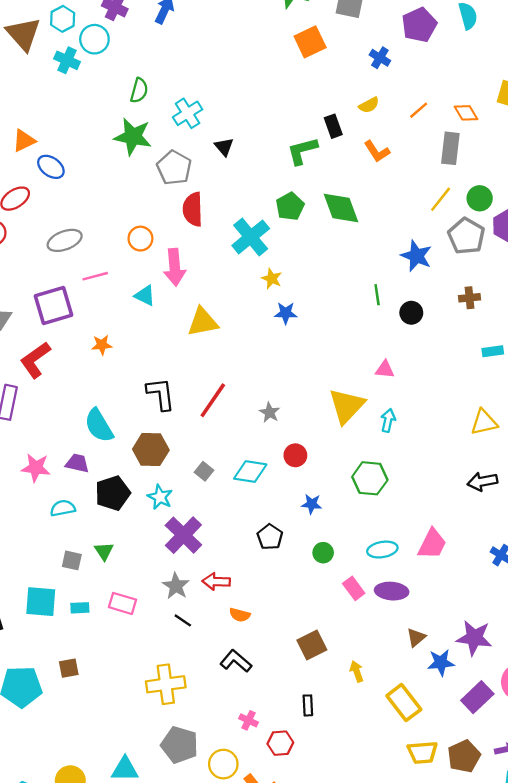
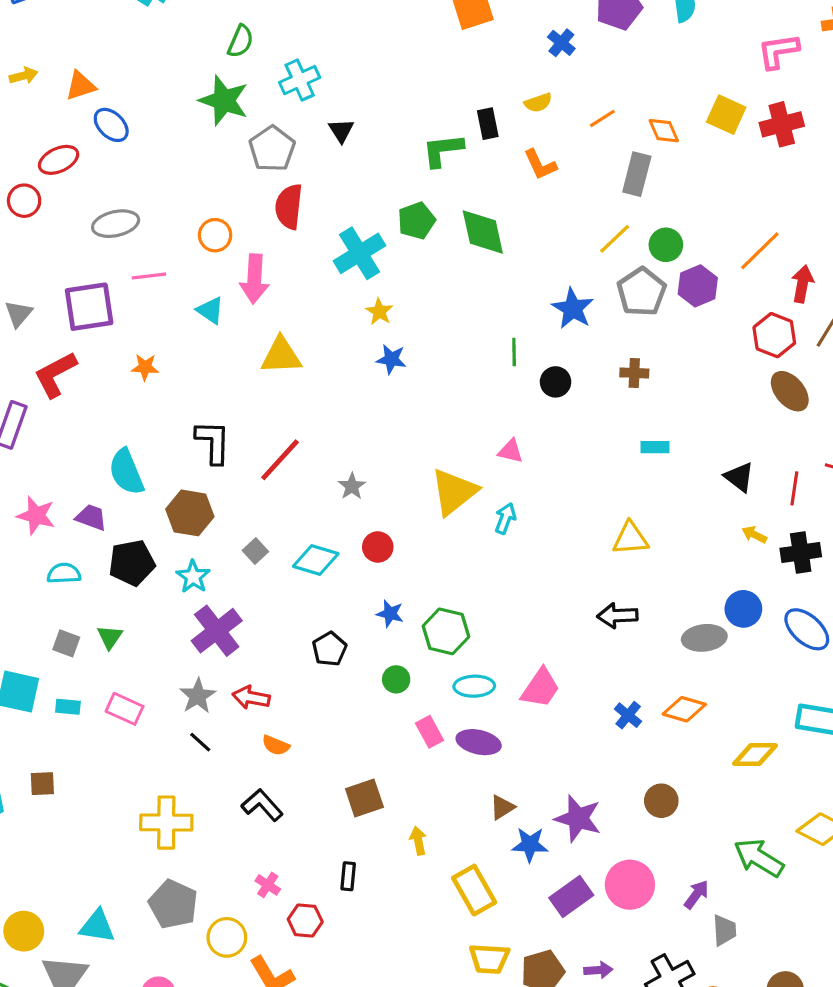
green hexagon: (370, 478) -> (446, 631), moved

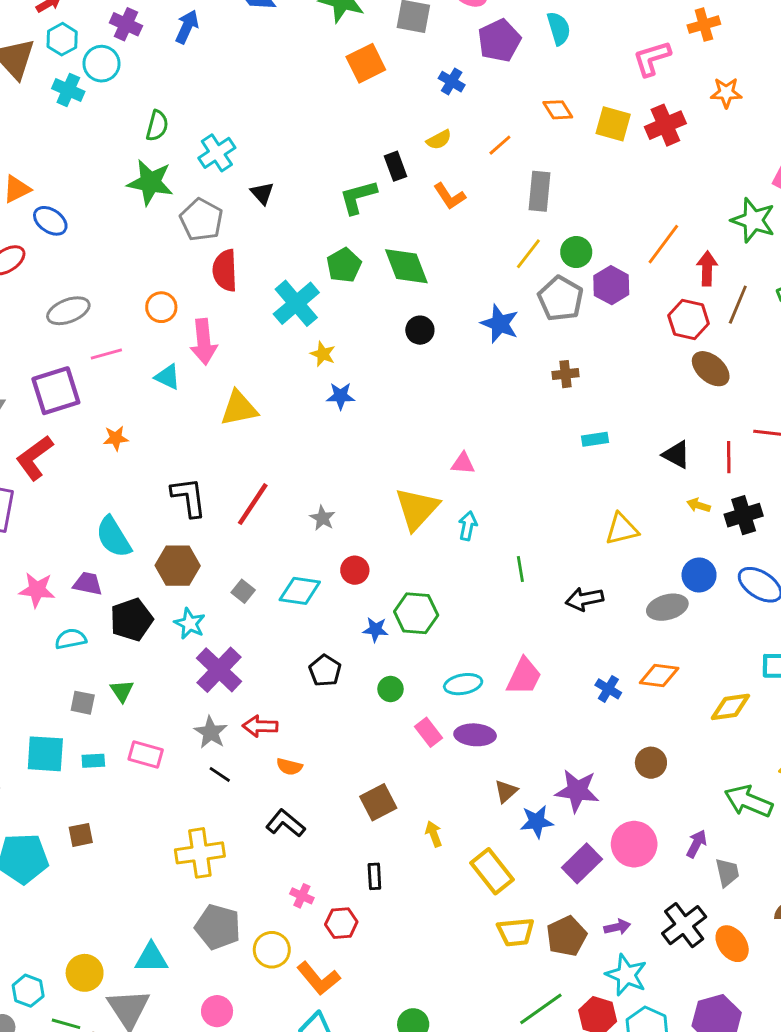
orange diamond: (664, 131) -> (558, 110), moved
green line: (514, 352) -> (520, 569), moved
black circle: (556, 382) -> (420, 330), moved
yellow triangle: (630, 538) -> (622, 529), moved
green hexagon: (446, 631) -> (416, 613), moved

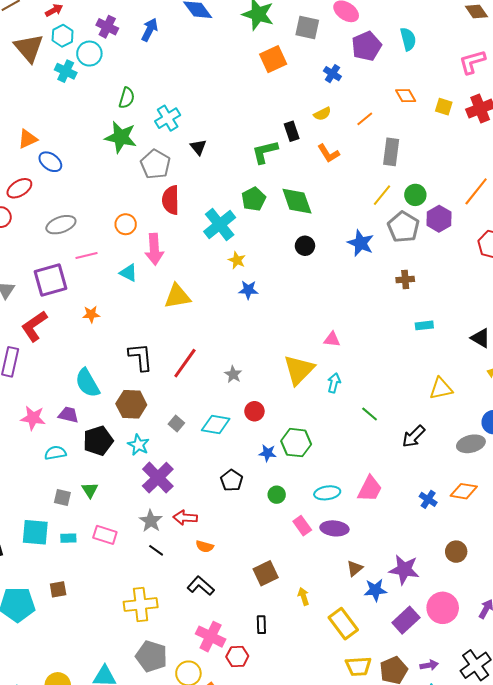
yellow square: (613, 124) -> (444, 107), size x0.7
green line: (520, 569) -> (370, 414), turned -42
black arrow: (584, 599) -> (413, 436), turned -35
pink cross: (302, 896) -> (211, 637), size x1.8

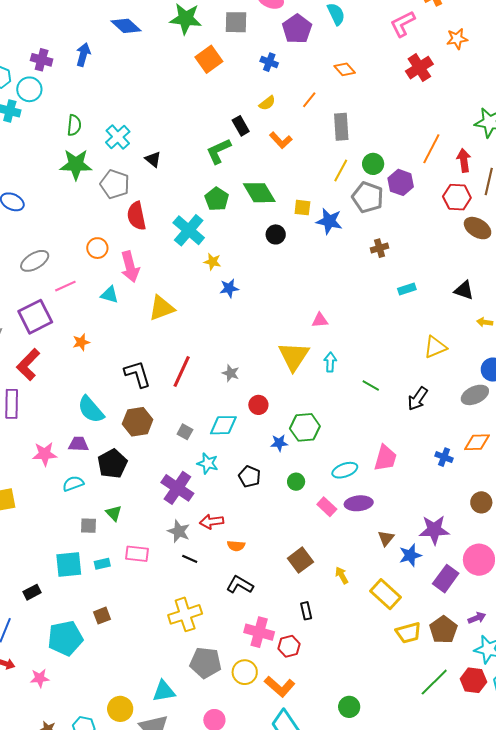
yellow square: (444, 107) -> (302, 208), moved
cyan star: (138, 445) -> (208, 463), moved

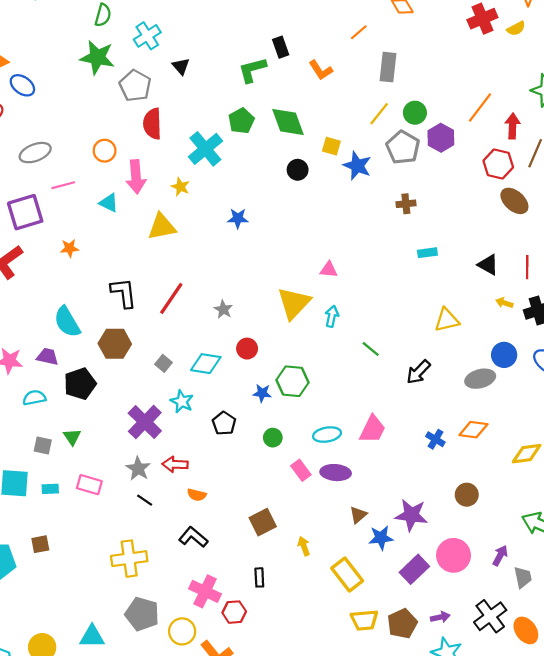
yellow semicircle: (267, 103) -> (516, 28), moved
yellow star: (212, 262) -> (180, 187), moved

